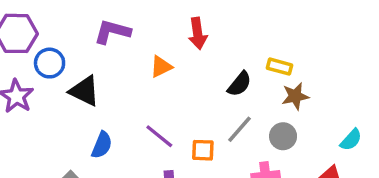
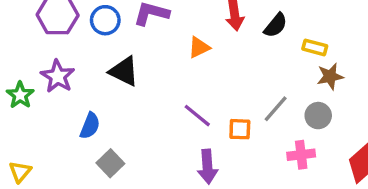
blue circle: (50, 63) -> (105, 20), moved
black semicircle: (239, 84) -> (276, 25), moved
blue semicircle: (102, 145) -> (90, 126), moved

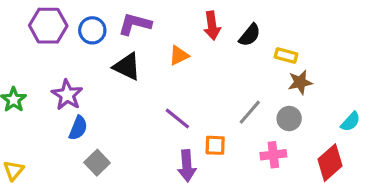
black triangle: (124, 71) -> (127, 67), moved
purple star: (58, 76) -> (67, 95), moved
orange square: (240, 129) -> (215, 145), moved

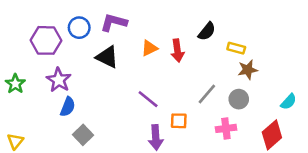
purple hexagon: (48, 26) -> (46, 40), moved
red arrow: (212, 26) -> (177, 51), moved

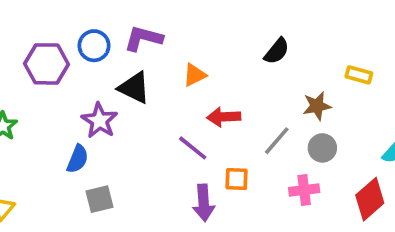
yellow rectangle: (236, 48) -> (359, 75), moved
red arrow: (177, 51) -> (224, 117), moved, turned 95
brown star: (248, 70) -> (317, 106), moved
purple star: (59, 80) -> (99, 121), moved
gray square: (83, 135) -> (99, 199), turned 30

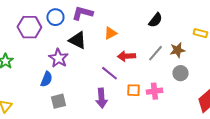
gray line: (277, 141) -> (155, 53), moved
pink cross: (304, 190) -> (154, 91), moved
purple arrow: (204, 203) -> (101, 98), moved

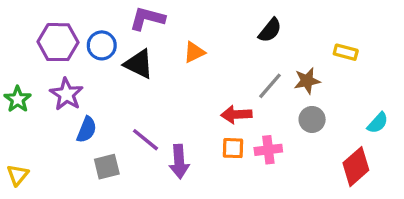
blue circle: (55, 17) -> (102, 45), moved
red arrow: (126, 56) -> (236, 114), moved
purple star: (58, 58) -> (66, 94), moved
purple line: (109, 73) -> (145, 140), moved

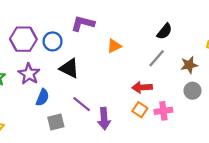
black triangle: (139, 64) -> (69, 68), moved
gray line: (270, 86) -> (157, 58), moved
orange square: (233, 148) -> (140, 110), turned 32

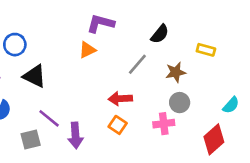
purple L-shape: (83, 24) -> (100, 23), moved
black semicircle: (164, 31) -> (160, 34), moved
pink cross: (163, 111) -> (164, 124), moved
gray square: (56, 122) -> (31, 139), moved

